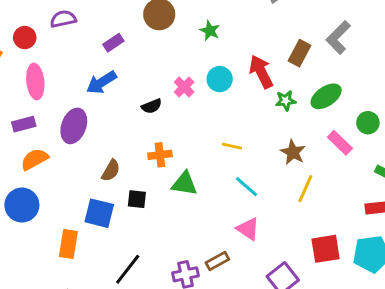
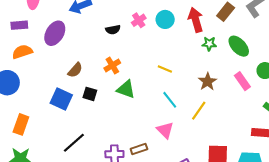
green ellipse: (326, 96) -> (239, 46), turned 70
orange cross: (160, 155) -> (112, 65), turned -35
yellow line: (305, 189) -> (199, 111), moved
orange rectangle: (68, 244) -> (21, 124), moved

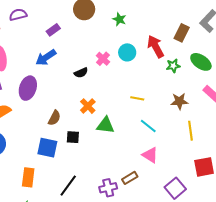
brown star: (207, 82) -> (179, 101), turned -30
yellow line: (199, 111) -> (191, 131), moved, turned -30
orange rectangle: (21, 124) -> (28, 177), moved

